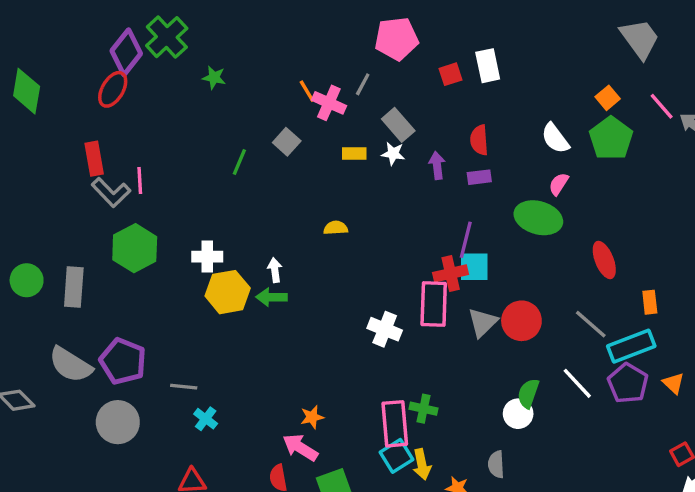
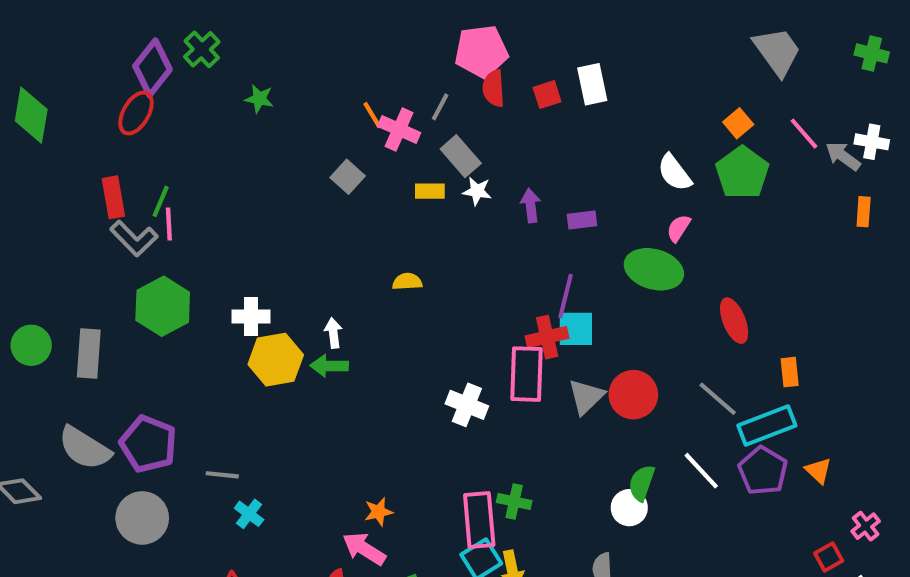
green cross: (167, 37) -> (202, 49), size x0.7
gray rectangle: (398, 125) -> (461, 156), moved
red semicircle: (479, 140) -> (494, 88), moved
green line: (239, 162) -> (161, 201), moved

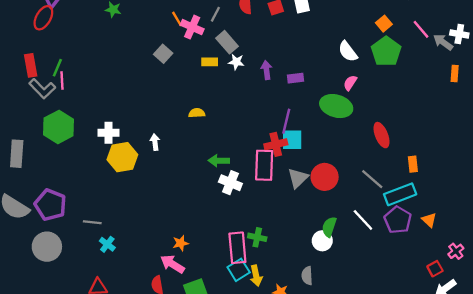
green arrow: (329, 366) -> (219, 161), moved

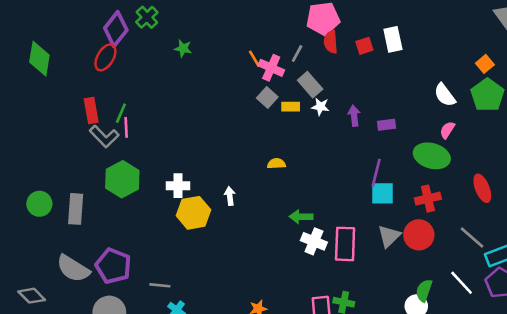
gray square: (163, 54) -> (267, 98), moved
red cross: (276, 144) -> (428, 199), moved
pink rectangle: (264, 165) -> (345, 244), moved

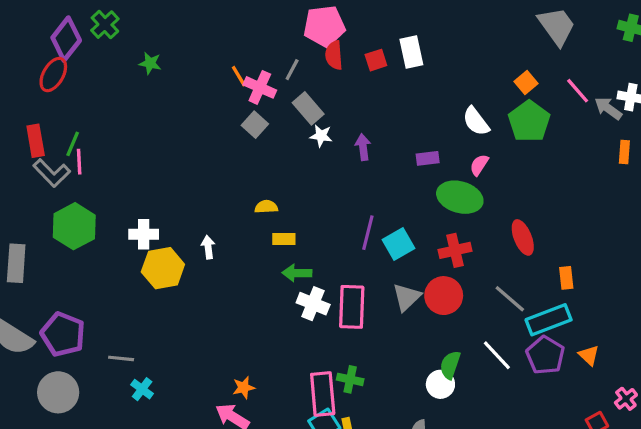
yellow rectangle: (291, 107) -> (284, 239), moved
purple rectangle: (386, 125) -> (428, 158), moved
purple line: (376, 173) -> (368, 233), moved
cyan square: (383, 193) -> (399, 244), turned -30

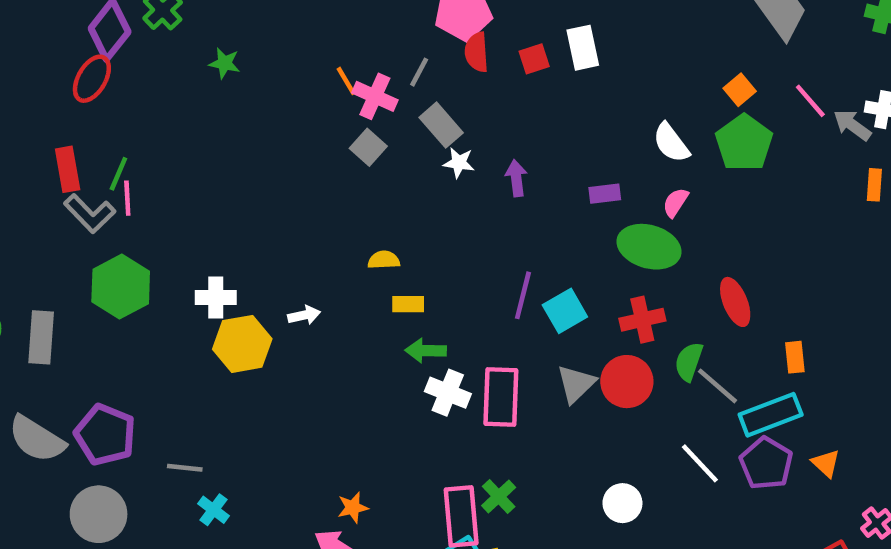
white arrow: (208, 247) -> (304, 315), turned 85
green semicircle: (450, 365) -> (689, 362), moved
green cross: (350, 379) -> (499, 496), turned 35

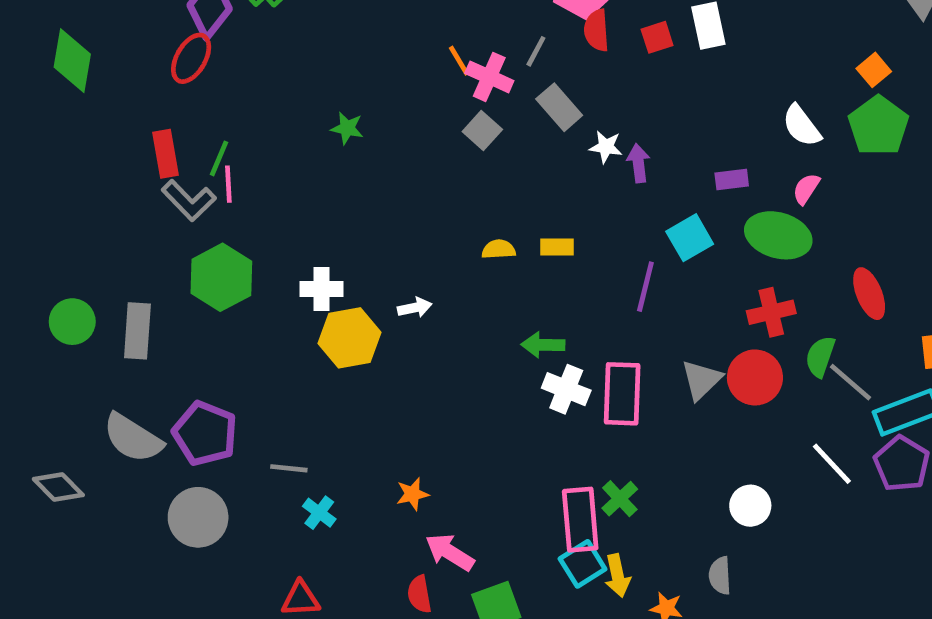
green star: (225, 63) -> (347, 128), moved
white star: (459, 163) -> (606, 147), moved
yellow rectangle: (408, 304) -> (557, 247), moved
cyan square: (565, 311) -> (690, 238), moved
orange star: (353, 508) -> (412, 494), moved

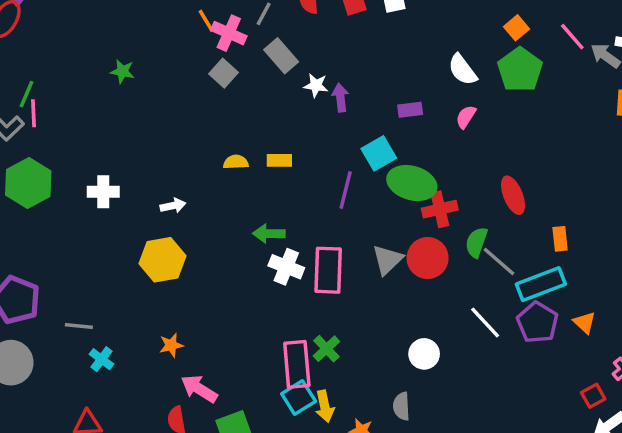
green ellipse: (778, 235) -> (412, 183), moved
yellow hexagon: (350, 338) -> (163, 260), moved

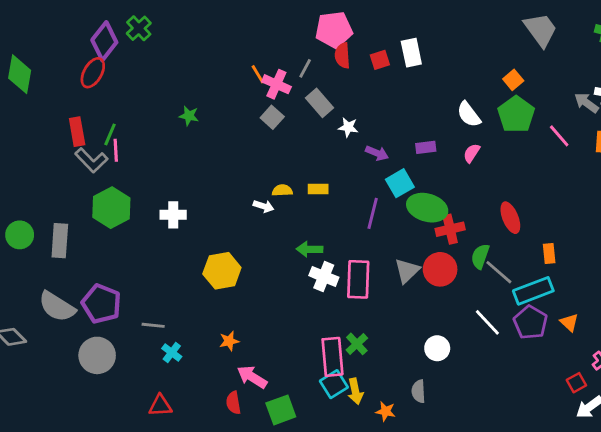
pink line: (572, 37) -> (559, 136), moved
purple arrow: (340, 98) -> (377, 153), moved, turned 120
white arrow: (173, 206) -> (264, 206), moved, turned 30

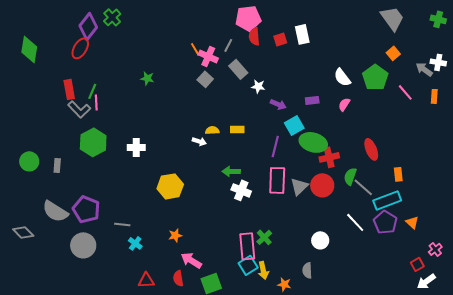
orange square: (513, 80) -> (393, 53), moved
gray rectangle: (60, 241) -> (57, 165), size x0.6
pink rectangle: (358, 279) -> (277, 180), moved
red triangle: (160, 406) -> (146, 280), moved

